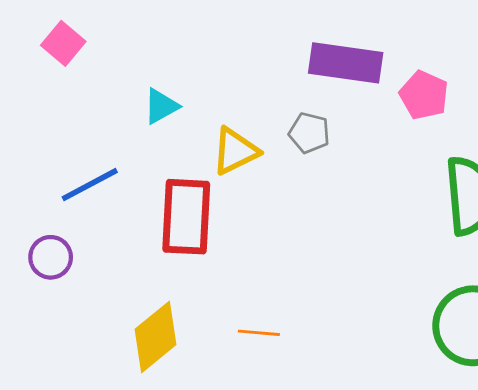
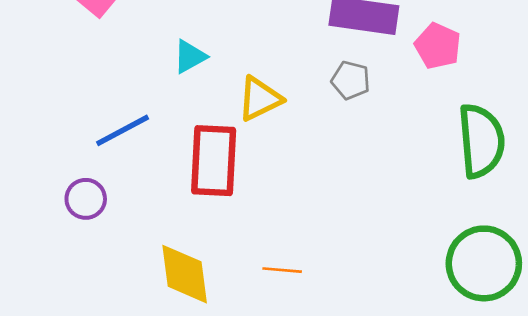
gray pentagon: (309, 133) -> (351, 80), moved
yellow diamond: (155, 337) -> (185, 274), turned -58

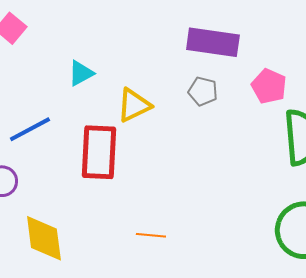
pink pentagon: (438, 46) -> (269, 86), moved
yellow diamond: (185, 274) -> (44, 238), moved

